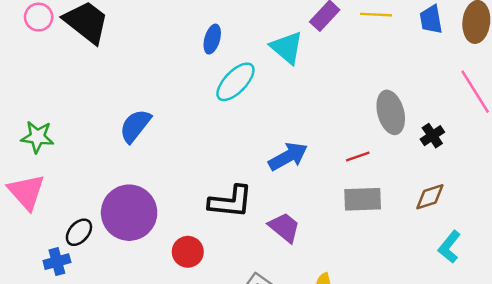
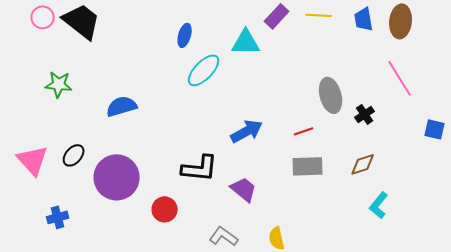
cyan triangle: (287, 48) -> (246, 42), turned -40
blue semicircle: (135, 126) -> (122, 106), turned 36
green star: (37, 137) -> (59, 84), moved
black ellipse: (79, 232) -> (74, 155), moved

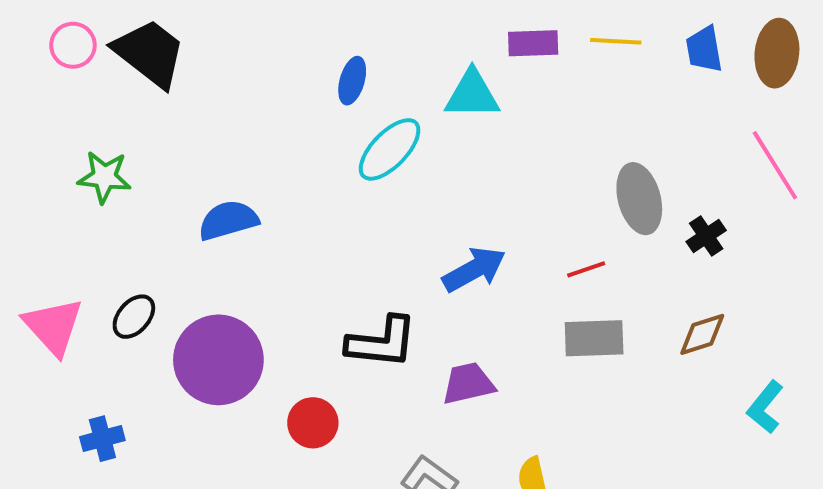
purple rectangle: (277, 16) -> (533, 43), turned 45
purple trapezoid: (244, 189) -> (468, 383), turned -52
cyan L-shape: (379, 205) -> (765, 407), moved

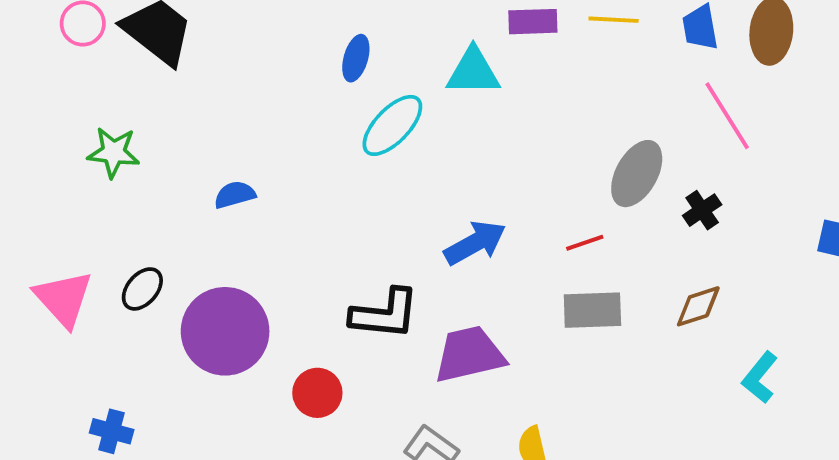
pink line: (775, 165) -> (727, 116), moved
gray ellipse: (639, 199) -> (637, 174), turned 44
blue semicircle: (228, 220) -> (235, 195), size x0.7
purple trapezoid: (468, 383) -> (469, 354), size x1.4
blue cross: (102, 439) -> (112, 431), moved, turned 30

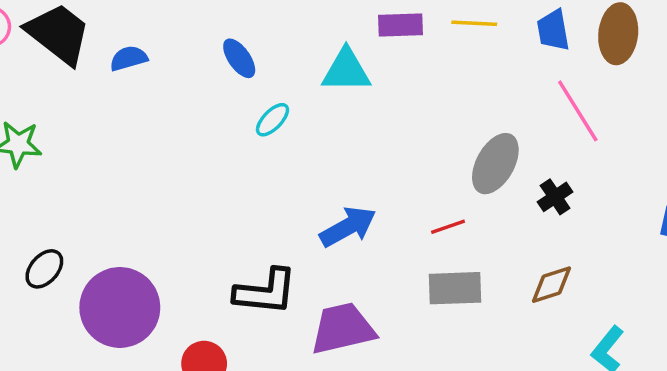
blue ellipse: (356, 58) -> (239, 58), turned -51
cyan ellipse: (392, 125) -> (273, 120), size x0.6
blue semicircle: (235, 195) -> (129, 58), moved

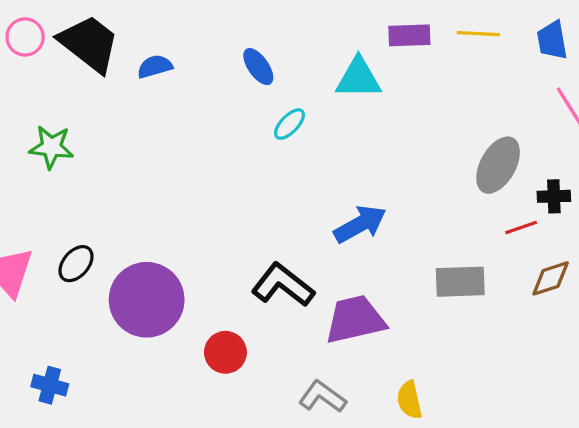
black cross: (555, 197) -> (554, 196), turned 32
red line: (448, 227) -> (521, 227), moved
black L-shape: (265, 292) -> (283, 285), turned -148

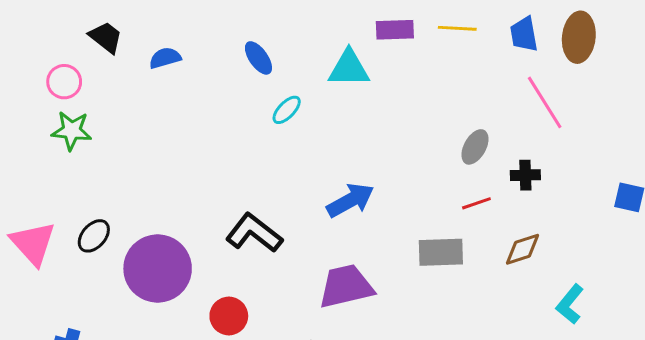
pink circle: (25, 37) -> (64, 82), moved
black trapezoid: (89, 44) -> (106, 37), size x0.6
gray ellipse: (498, 165) -> (475, 147), size x0.7
red line: (521, 227) -> (476, 203), moved
black L-shape: (283, 285) -> (254, 233), moved

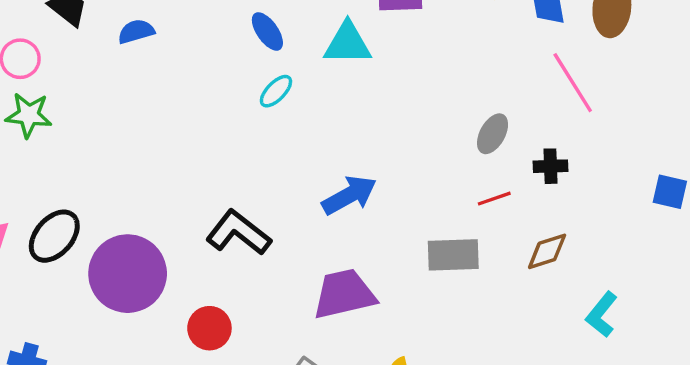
blue ellipse: (258, 58) -> (267, 31), moved
black ellipse: (94, 236) -> (54, 236), size x1.4

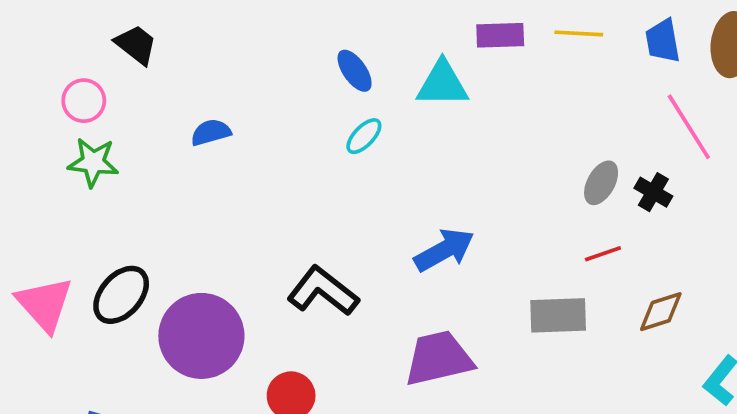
blue semicircle: (136, 31) -> (211, 132), moved
black cross: (550, 166) -> (653, 192), moved, turned 32

